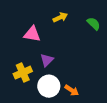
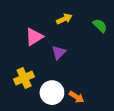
pink triangle: (32, 34) -> (34, 37), turned -42
purple triangle: (47, 60) -> (59, 52), moved

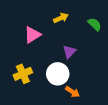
purple triangle: (59, 52) -> (69, 52), moved
white circle: (52, 93) -> (58, 74), moved

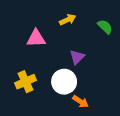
pink triangle: (32, 35) -> (36, 38), turned 30

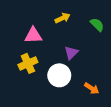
yellow cross: (25, 82) -> (28, 63), moved
orange arrow: (80, 102) -> (92, 88), moved

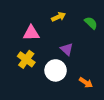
purple triangle: (71, 53) -> (67, 49), turned -32
yellow cross: (28, 63) -> (26, 59), turned -30

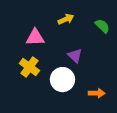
orange arrow: (86, 83) -> (97, 93), turned -32

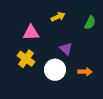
green semicircle: (102, 26) -> (90, 23), turned 72
orange arrow: (97, 93) -> (85, 72), moved

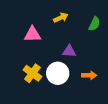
purple triangle: (66, 49) -> (69, 51), turned -40
yellow cross: (26, 59) -> (32, 73), moved

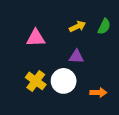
yellow arrow: (61, 18) -> (77, 26), moved
orange arrow: (89, 75) -> (98, 93), moved

